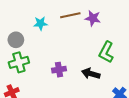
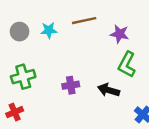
purple star: (93, 18) -> (120, 34), moved
gray circle: (16, 40) -> (20, 32), moved

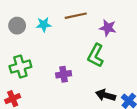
green L-shape: (127, 64) -> (96, 55), moved
black arrow: (109, 90) -> (106, 95), moved

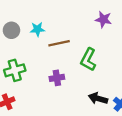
brown line: (76, 16) -> (59, 43), moved
purple star: (108, 28) -> (103, 19), moved

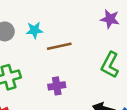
green L-shape: (88, 60) -> (110, 65), moved

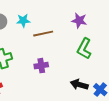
purple star: (110, 19) -> (79, 21), moved

